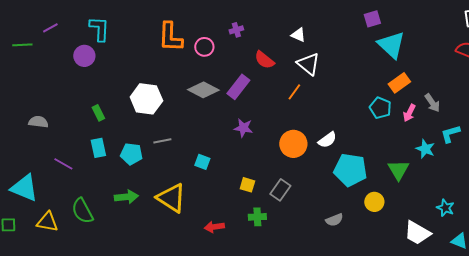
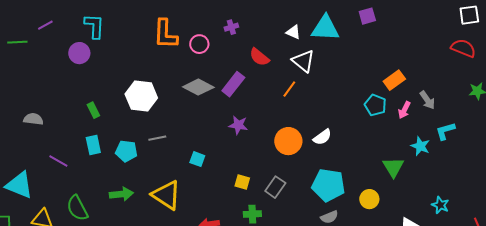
cyan triangle: (391, 45) -> (325, 28), moved, turned -40
cyan pentagon: (350, 170) -> (328, 185), moved

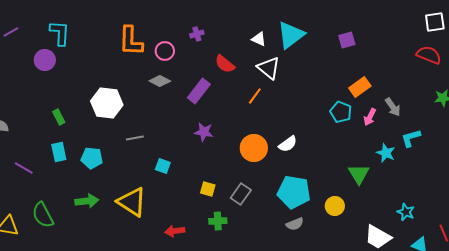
purple square: (367, 16) -> (347, 40), moved
cyan triangle: (325, 28) -> (291, 35), turned -40
gray diamond: (198, 87) -> (160, 81), moved, size x0.7
gray line: (157, 138) -> (135, 138), moved

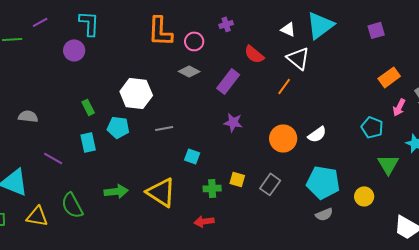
cyan pentagon: (341, 112) -> (372, 127), moved
cyan pentagon: (92, 158) -> (118, 127), moved
green cross: (218, 221) -> (212, 188), moved

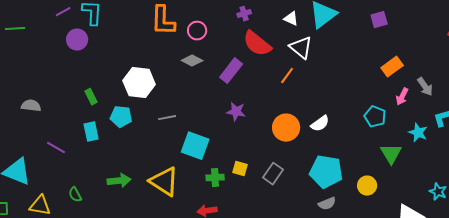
purple line: (40, 22) -> (63, 12), moved
purple cross: (226, 24) -> (244, 14), moved
red semicircle: (254, 54) -> (257, 44), size x1.4
cyan square: (192, 156) -> (195, 146), size x1.8
green semicircle: (72, 205) -> (75, 195), size x0.6

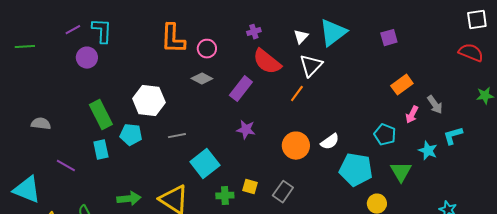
white triangle: (291, 19) -> (301, 37), turned 49
white triangle: (301, 48) -> (311, 66), turned 35
green rectangle: (91, 97) -> (101, 115), size x1.8
cyan square: (195, 146) -> (205, 164), turned 32
cyan pentagon: (326, 172) -> (356, 170), moved

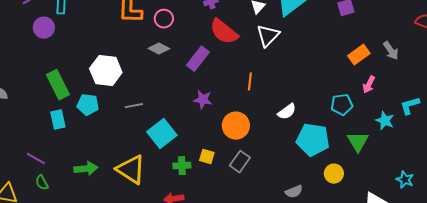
orange line: (297, 94) -> (250, 82), moved, turned -30
gray arrow: (435, 105) -> (391, 51), moved
cyan pentagon: (385, 135) -> (342, 105), turned -30
orange circle: (296, 146) -> (236, 126), moved
purple line: (66, 166) -> (36, 159), moved

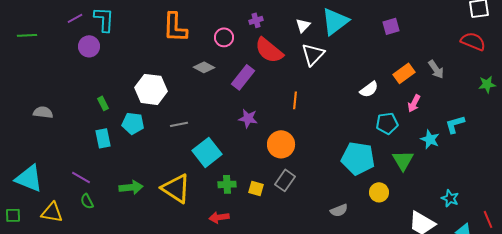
pink circle: (164, 19) -> (224, 37), moved
green rectangle: (58, 85) -> (103, 103), size x0.5
white semicircle: (287, 112) -> (369, 89), moved
yellow square: (207, 157) -> (256, 188), moved

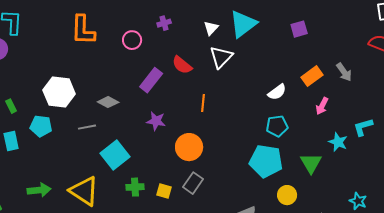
red semicircle: (269, 50) -> (182, 65), moved, size x0.7
gray diamond: (204, 67) -> (108, 102), moved
cyan pentagon: (387, 123) -> (277, 126), moved

